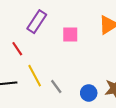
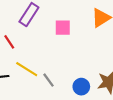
yellow line: (35, 76) -> (27, 69), turned -30

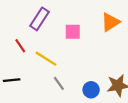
yellow line: (27, 69) -> (46, 59), moved

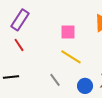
purple rectangle: (40, 19) -> (20, 20), moved
yellow line: (46, 59) -> (71, 57), moved

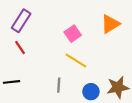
pink square: (68, 32) -> (73, 34), turned -35
gray line: (55, 80) -> (59, 85), turned 40

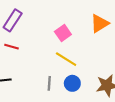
red line: (20, 48) -> (11, 47), turned -40
blue circle: (91, 92) -> (72, 83), moved

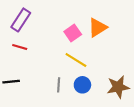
orange triangle: (100, 24) -> (98, 28), moved

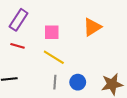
pink square: (73, 33) -> (52, 32), moved, turned 35
yellow line: (76, 60) -> (54, 57), moved

